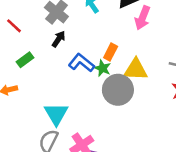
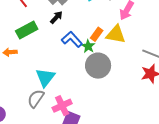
green rectangle: (25, 60) -> (27, 30), size x1.5
yellow triangle: (136, 70) -> (116, 34), moved

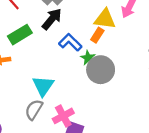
black arrow: (56, 17) -> (52, 19), size x1.5
yellow triangle: (116, 34) -> (105, 19), moved
green star: (88, 46) -> (88, 58), moved

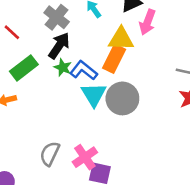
orange rectangle: (97, 35) -> (114, 59), size x1.5
green star: (88, 58) -> (63, 67), moved
cyan triangle: (43, 86) -> (94, 95), moved

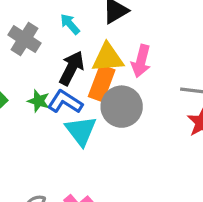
pink arrow: (147, 22) -> (141, 61), moved
black arrow: (59, 46) -> (72, 68), moved
gray circle: (122, 98) -> (122, 107), moved

